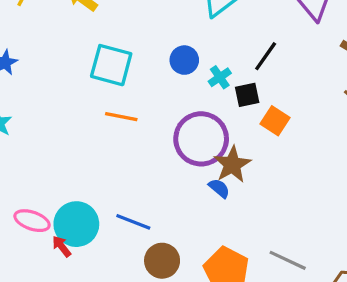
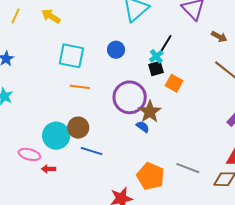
cyan cross: (220, 77) -> (156, 56), moved
cyan circle: (76, 224) -> (56, 136), moved
red arrow: (62, 246) -> (49, 169), turned -48
brown circle: (162, 261) -> (78, 128), moved

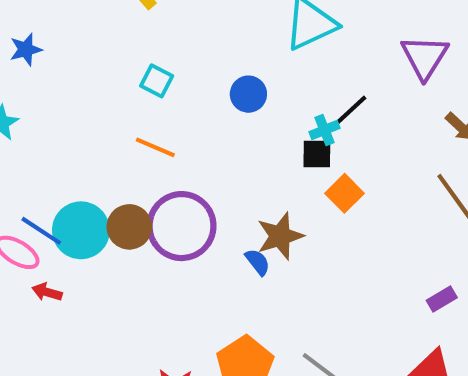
cyan square: (71, 56) -> (157, 81), size x0.6
purple circle: (130, 97) -> (182, 226), moved
blue line: (92, 151) -> (41, 231), moved

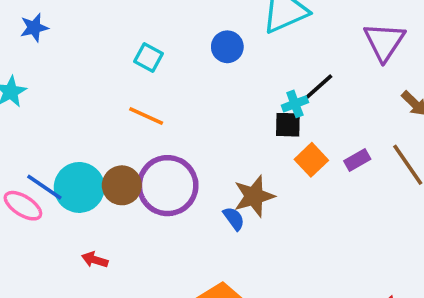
blue circle: (248, 94) -> (227, 47), moved
red arrow: (47, 292) -> (95, 260), moved
purple rectangle: (442, 299) -> (357, 160), moved

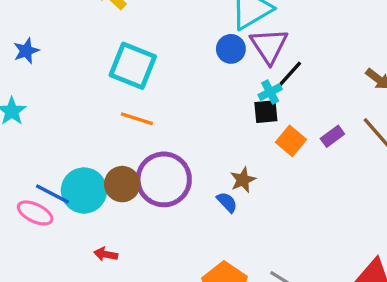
purple triangle: (384, 42) -> (269, 46), moved
blue circle: (227, 47) -> (231, 49), moved
cyan square: (148, 58) -> (133, 66), size x1.8
brown star: (254, 196) -> (243, 180), size x0.7

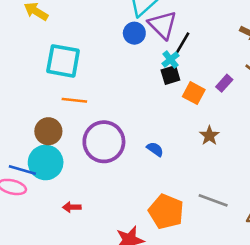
brown star: (243, 180) -> (209, 136), moved
brown circle: (122, 184) -> (48, 131), moved

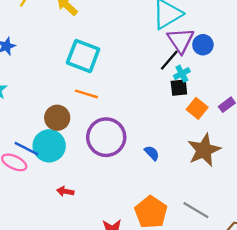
blue circle: (134, 33) -> (203, 45), moved
black line: (182, 44) -> (169, 60), moved
brown star: (209, 136) -> (204, 150), size x1.8

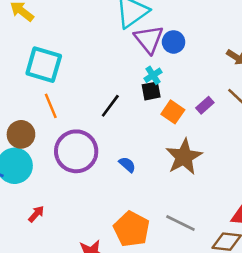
black line: (169, 60) -> (110, 106), moved
orange line: (86, 94) -> (51, 106), turned 55
red arrow: (65, 191) -> (36, 214), turned 126

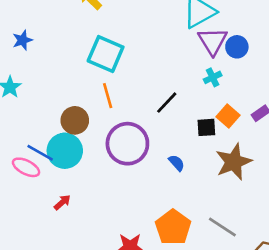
black square: (151, 91) -> (206, 127), moved
red arrow: (36, 214) -> (62, 202), moved

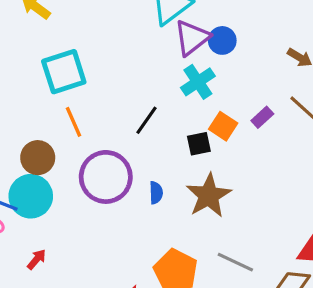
purple triangle: (213, 41) -> (192, 38), turned 32
cyan square: (106, 54) -> (64, 72), turned -33
cyan cross: (213, 77) -> (198, 82), size x1.5
brown star: (234, 162) -> (209, 196), moved
blue semicircle: (177, 163) -> (156, 193), moved, turned 48

